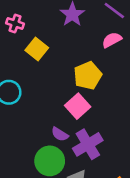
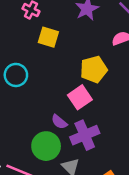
yellow square: (37, 49) -> (48, 37), turned -30

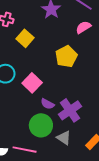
yellow square: (48, 37) -> (25, 38), turned 36
pink square: (80, 97) -> (32, 83), moved

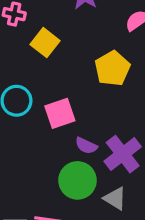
pink square: (32, 83) -> (60, 113), turned 30

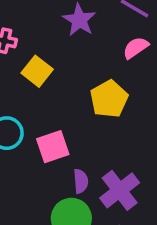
purple semicircle: (86, 146) -> (81, 181), turned -120

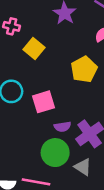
purple semicircle: (81, 181) -> (62, 127), turned 84

